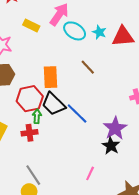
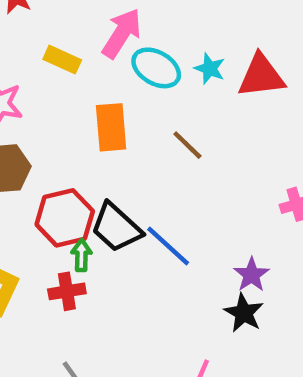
orange rectangle: (51, 77) -> (111, 127), moved
purple star: (115, 128) -> (251, 275), size x0.7

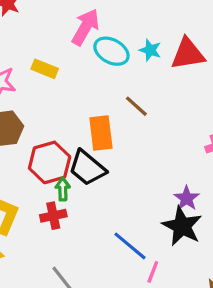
yellow rectangle: (62, 60) -> (45, 69), moved
orange rectangle: (111, 127) -> (101, 133), moved
blue line: (168, 246) -> (130, 246), moved
black star: (244, 313) -> (182, 226), size x1.4

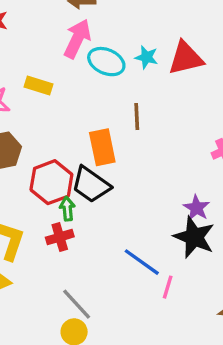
brown line: (136, 106) -> (137, 117), turned 50

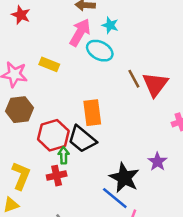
cyan star: (146, 57) -> (110, 25), moved
red triangle: (186, 58) -> (155, 84), moved, turned -44
brown line: (137, 117) -> (134, 79), moved, turned -30
black star: (194, 237) -> (124, 178), moved

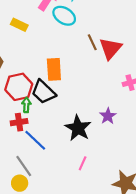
blue line: (115, 198) -> (35, 140), moved

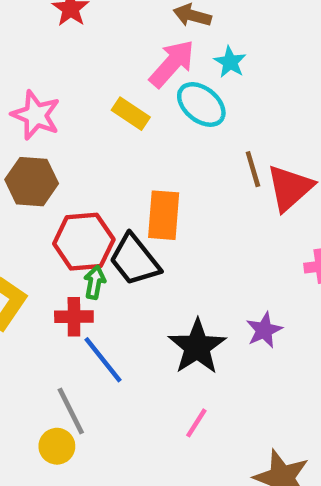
yellow rectangle: (19, 25) -> (131, 114), moved

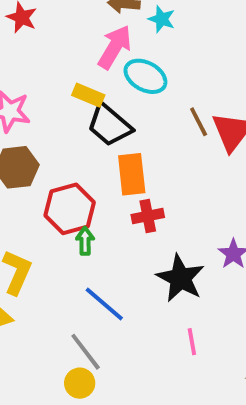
cyan star: (230, 62) -> (162, 19), moved
black trapezoid: (135, 260) -> (109, 125), moved
red cross: (74, 317) -> (148, 216), moved
pink line: (196, 423) -> (192, 342), turned -32

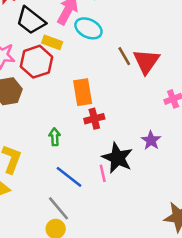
black trapezoid: (109, 125) -> (31, 21), moved
red hexagon: (70, 209) -> (36, 62), moved
pink line: (192, 342) -> (103, 173), moved

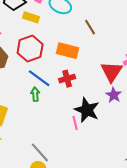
red triangle: (146, 61) -> (112, 72), moved
red hexagon: (36, 62) -> (30, 49), moved
orange rectangle: (83, 92) -> (67, 51), moved, turned -65
blue line: (69, 177) -> (39, 78), moved

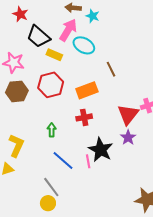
orange rectangle: (67, 51) -> (87, 90), turned -40
blue line: (39, 78) -> (63, 160), moved

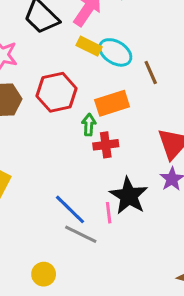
cyan ellipse: (84, 45) -> (115, 52), moved
yellow rectangle: (54, 55) -> (89, 46), moved
green arrow: (52, 130) -> (89, 125), moved
gray line: (51, 187) -> (81, 234), moved, turned -30

